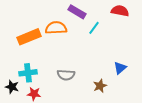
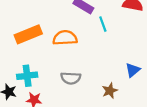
orange semicircle: (56, 28) -> (65, 38), moved
cyan line: (94, 28) -> (103, 24), turned -56

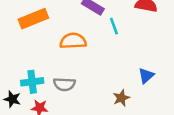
orange rectangle: (28, 34) -> (33, 19), moved
gray semicircle: (71, 78) -> (64, 84), moved

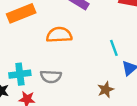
cyan line: (114, 26) -> (114, 48), moved

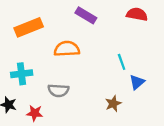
cyan cross: (20, 74) -> (22, 74), moved

